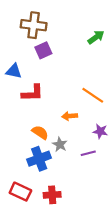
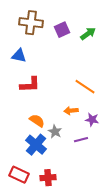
purple square: (43, 50) -> (62, 30), moved
blue triangle: (14, 71) -> (19, 56), moved
orange arrow: (70, 116) -> (71, 111), moved
blue cross: (39, 159) -> (36, 145), turned -30

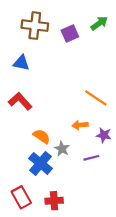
green arrow: (88, 34) -> (99, 23), moved
red L-shape: (30, 85) -> (20, 101), moved, turned -130
red rectangle: (19, 175) -> (21, 197), turned 36

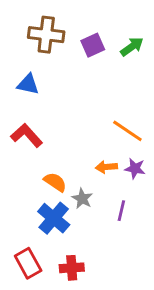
green arrow: (99, 23) -> (132, 47), moved
purple star: (104, 135) -> (135, 168), moved
purple line: (91, 158) -> (121, 211), turned -63

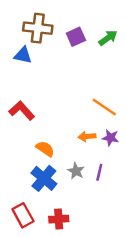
blue triangle: (28, 84) -> (23, 55), moved
gray star: (82, 199) -> (76, 171), moved

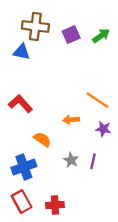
orange arrow: (87, 137) -> (71, 120), moved
blue cross: (44, 178) -> (24, 167), moved, turned 30

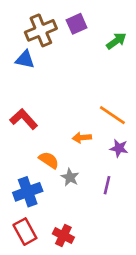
brown cross: (35, 26) -> (41, 30), turned -30
purple square: (71, 35) -> (77, 24), moved
gray star: (71, 160) -> (70, 177), moved
red cross: (55, 205) -> (63, 235), turned 30

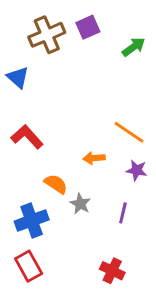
blue triangle: (25, 60) -> (18, 77), moved, turned 30
red cross: (63, 235) -> (112, 271), moved

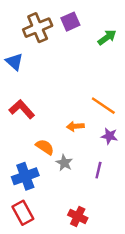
red cross: (112, 271) -> (78, 216), moved

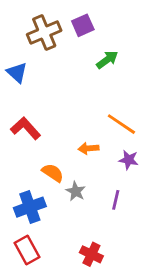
green arrow: (107, 37) -> (107, 60), moved

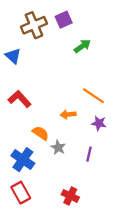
blue cross: (30, 207) -> (23, 160), turned -35

